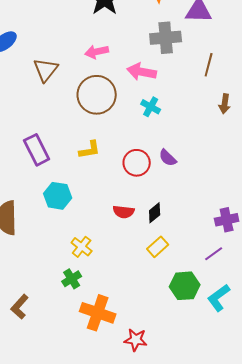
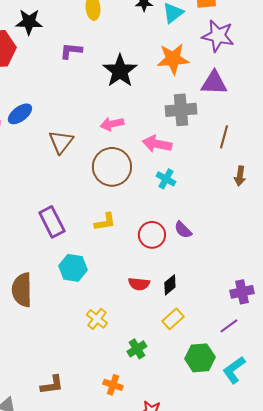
green cross: (72, 279) -> (137, 349), moved
brown L-shape: (20, 307) -> (52, 385), moved, turned -140
orange cross: (98, 313) -> (113, 385), size x0.6

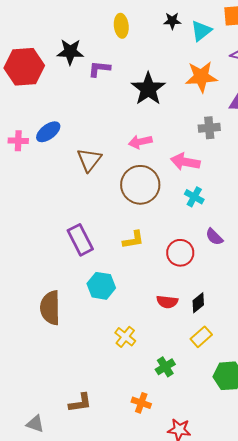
black star: (29, 22) -> (70, 52), moved
gray cross: (181, 110) -> (209, 128), size x0.7
purple semicircle: (183, 230) -> (214, 237), moved

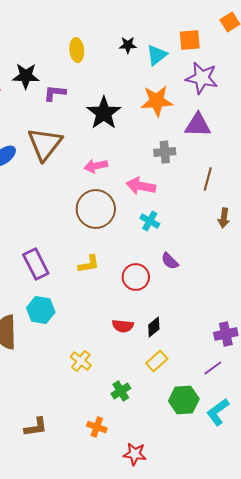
brown triangle: (89, 160) -> (45, 144), moved, size x1.4
cyan hexagon: (101, 286) -> (41, 310), moved

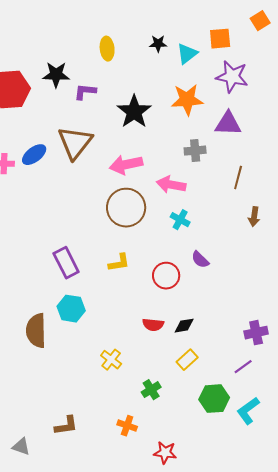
pink arrow: (96, 166) -> (126, 165), size x1.4
black diamond: (154, 327) -> (184, 326), turned 30

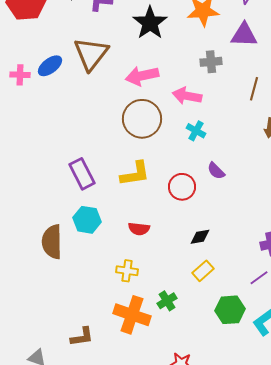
yellow L-shape: (119, 263) -> (135, 174), size x1.4
red semicircle: (153, 325) -> (139, 229), moved
yellow cross: (111, 360) -> (127, 271), turned -30
orange cross: (127, 426) -> (132, 315), moved, size x1.8

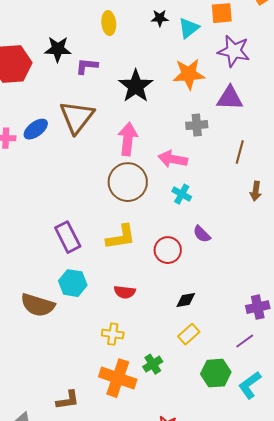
pink arrow: (142, 76) -> (128, 139), turned 108
brown semicircle: (52, 242) -> (38, 305), turned -72

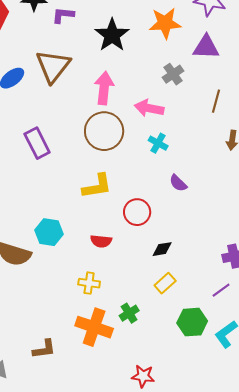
gray cross: (197, 125) -> (173, 74), turned -30
purple rectangle: (68, 237) -> (37, 143), moved
red circle: (168, 250) -> (137, 212), moved

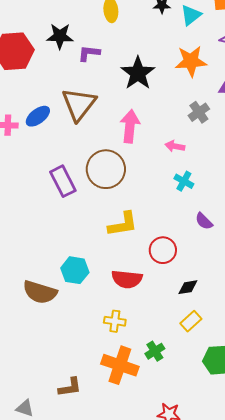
pink arrow: (149, 108) -> (175, 146), size x0.7
brown circle: (104, 131) -> (106, 169), moved
red semicircle: (101, 241) -> (127, 279), size x1.4

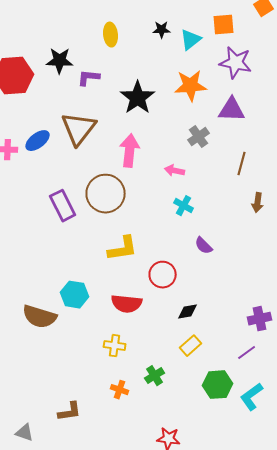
orange cross: (120, 365) -> (120, 390), size x0.5

